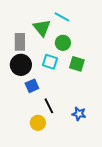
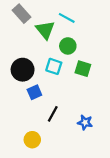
gray rectangle: (20, 42) -> (21, 14), moved, turned -42
black line: (49, 106) -> (53, 114), turned 56
yellow circle: (38, 123) -> (32, 140), moved

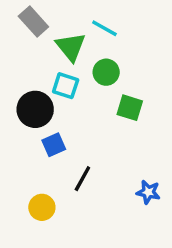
cyan square: (54, 66) -> (66, 86), moved
blue star: (85, 122) -> (148, 192), moved
yellow circle: (32, 140) -> (42, 207), moved

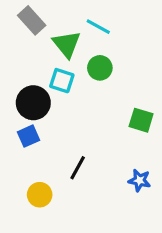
green square: (130, 108) -> (141, 120), moved
blue square: (54, 145) -> (29, 136), moved

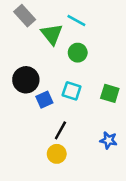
cyan square: (62, 81) -> (72, 91), moved
blue square: (29, 136) -> (44, 100), moved
yellow circle: (40, 195) -> (57, 154), moved

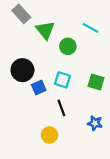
cyan line: (76, 21) -> (91, 28), moved
black line: (60, 130) -> (61, 108), moved, turned -49

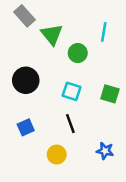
cyan line: (91, 28) -> (104, 32), turned 70
blue square: (39, 87) -> (26, 127), moved
blue star: (95, 123) -> (105, 151), moved

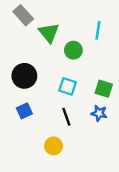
blue square: (26, 127) -> (24, 111), moved
blue star: (105, 151) -> (99, 113), moved

